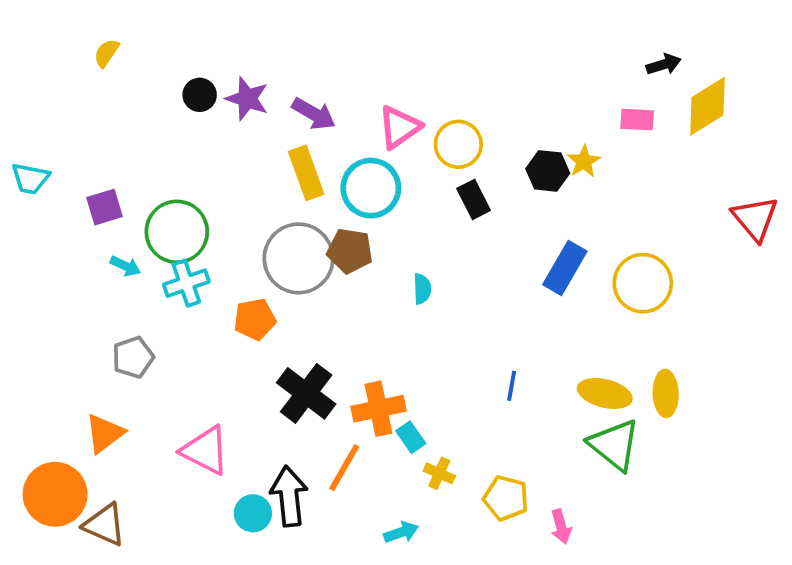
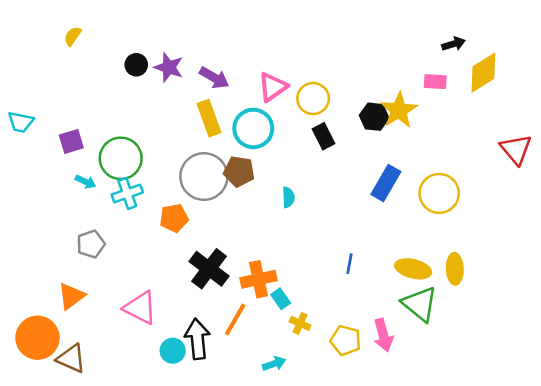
yellow star: (584, 161) -> (399, 110), size x1.6
pink arrow: (561, 527) -> (383, 335), moved, size x1.4

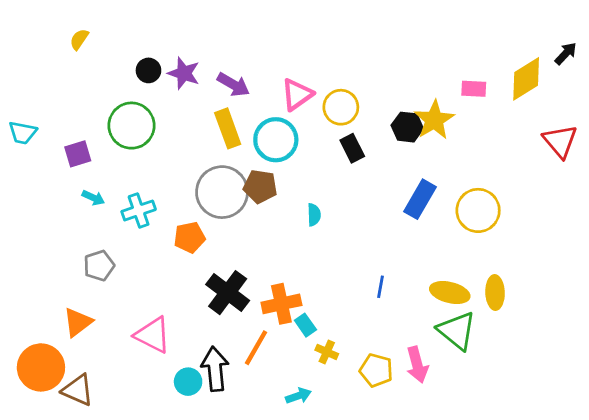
black arrow: (453, 44) -> (566, 53), moved, turned -30
red triangle: (516, 149) -> (560, 141), moved
green circle: (121, 158) -> (131, 126), moved

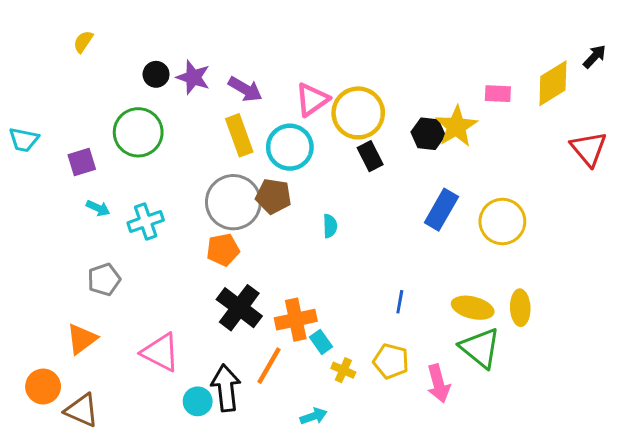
yellow circle: (341, 107) -> (358, 113), size x1.4
orange pentagon: (189, 237) -> (223, 250), moved
orange circle: (41, 367) -> (43, 386), size x0.7
yellow pentagon: (376, 370) -> (391, 361), moved

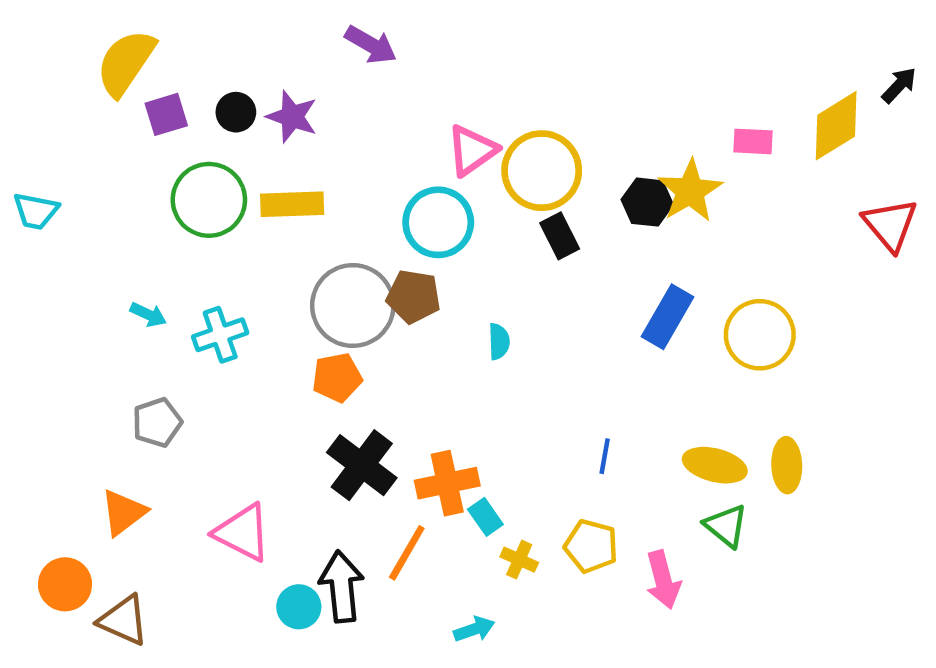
yellow semicircle: (83, 42) -> (126, 63), size x2.0
purple arrow: (245, 89) -> (371, 45), moved
yellow rectangle: (239, 135) -> (292, 204), moved, turned -72
purple square: (82, 162) -> (166, 114), moved
green triangle: (480, 348) -> (726, 526), size x0.7

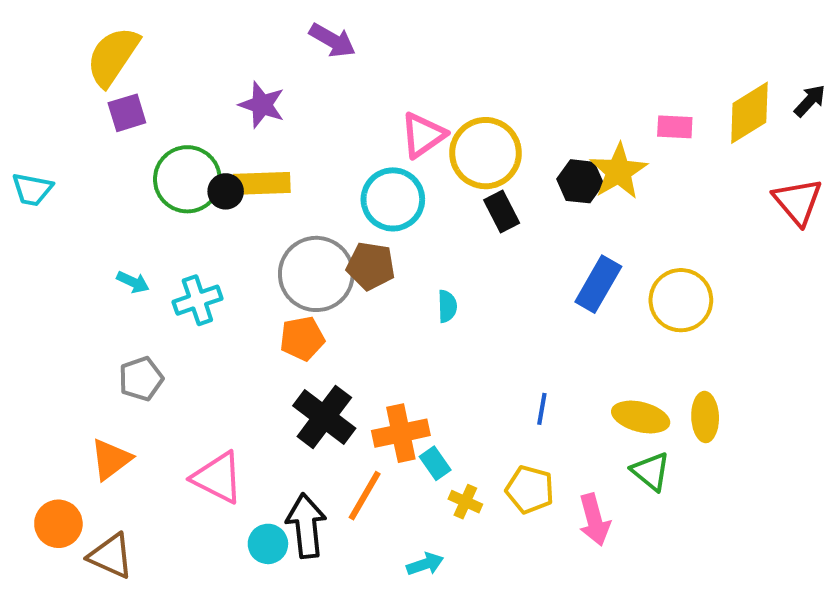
black arrow: (899, 85) -> (810, 101), moved
black circle: (236, 112) -> (226, 191), moved
purple square: (166, 114) -> (127, 113), moved

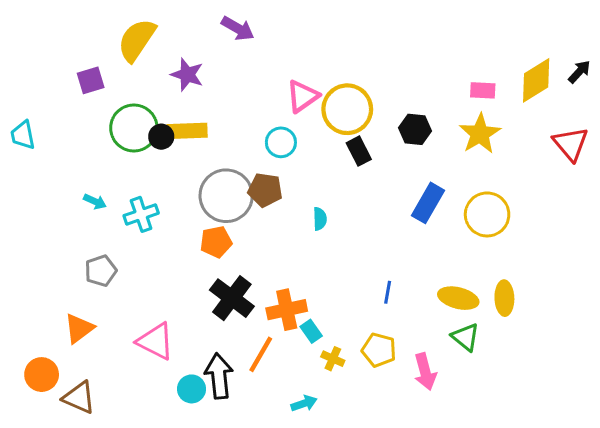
yellow semicircle: (113, 56) -> (137, 40), moved
yellow star: (618, 171) -> (480, 134), moved
cyan trapezoid: (32, 189) -> (23, 135), turned 68
cyan circle: (393, 199) -> (281, 142), size x0.7

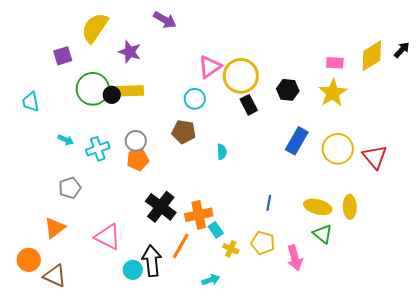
cyan trapezoid: (23, 135) -> (31, 102), moved
red triangle: (571, 144) -> (375, 157), moved
gray circle: (226, 196) -> (136, 141), moved, size x0.6
orange pentagon: (216, 242) -> (138, 160), moved

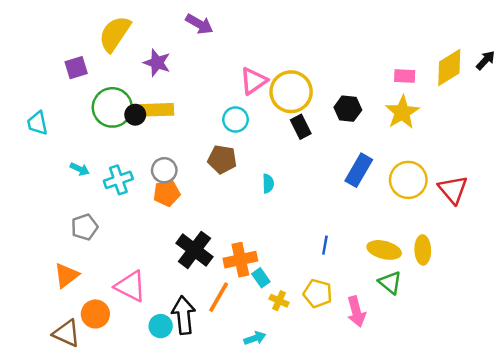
orange circle: (29, 260) -> (95, 314), moved

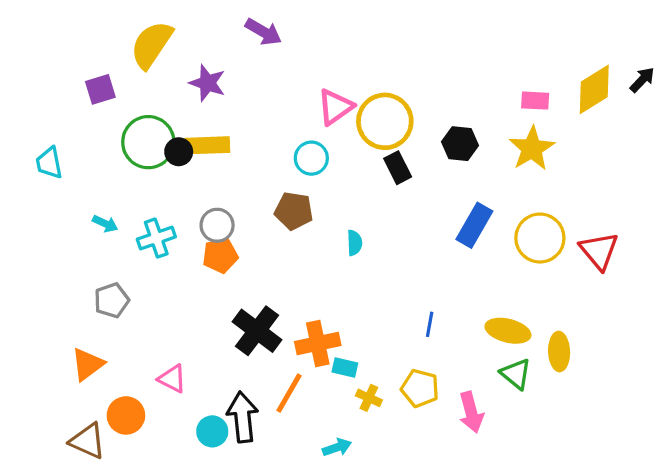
yellow ellipse: (423, 250) -> (559, 352), moved
cyan rectangle: (261, 278) -> (345, 367), turned -42
pink triangle: (130, 286) -> (172, 379), size x0.7

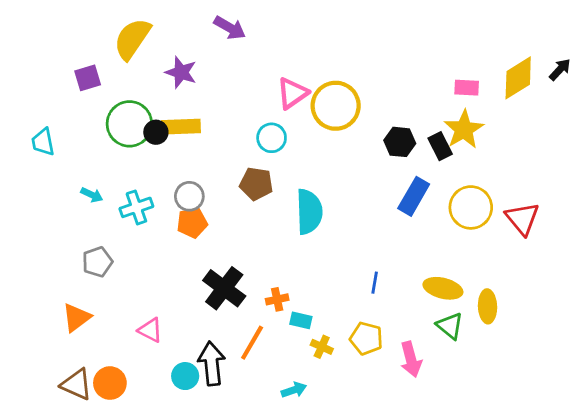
black hexagon: (460, 144) -> (400, 142), moved
black rectangle: (398, 168) -> (440, 146), moved
cyan semicircle: (354, 243) -> (309, 212), size x2.0
orange cross: (318, 344) -> (277, 299), size x0.6
orange circle: (126, 415) -> (110, 383), moved

